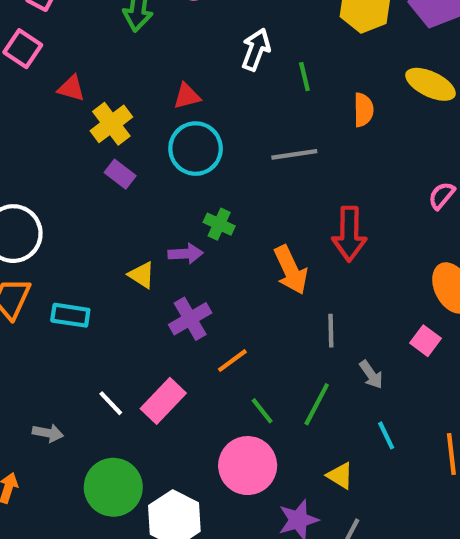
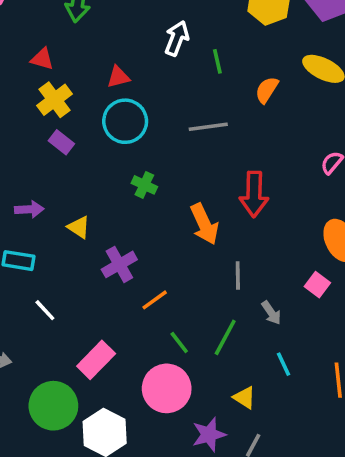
red triangle: (71, 88) -> (42, 59), moved
orange semicircle: (363, 110) -> (267, 90), turned -148
purple arrow: (186, 254) -> (29, 209), moved
pink rectangle: (163, 401) -> (96, 360), moved
white line: (111, 403) -> (45, 310), moved

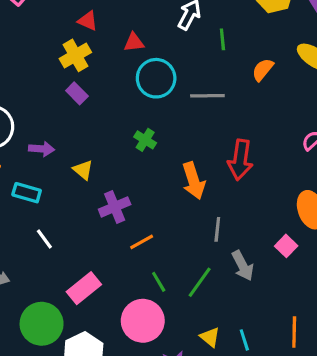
red triangle: (42, 59) -> (88, 21), moved
cyan circle: (125, 121) -> (156, 78), moved
gray arrow: (271, 313) -> (243, 266), size x1.4
cyan line: (283, 364) -> (244, 340), moved

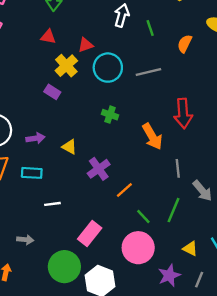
yellow cross: (75, 55) -> (66, 66), moved
white line: (44, 239) -> (52, 204), turned -49

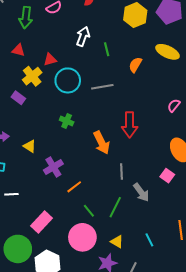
yellow triangle: (190, 249) -> (117, 242), moved

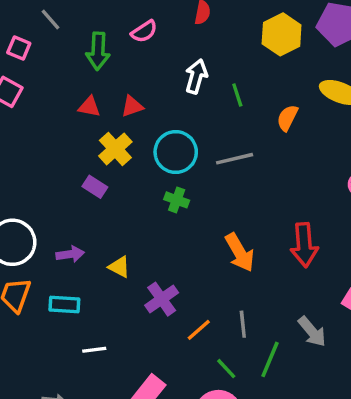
red triangle: (50, 60) -> (132, 106), moved
green cross: (67, 121) -> (177, 200), moved
red arrow: (130, 125) -> (304, 245), moved
gray line: (122, 172) -> (243, 324), moved

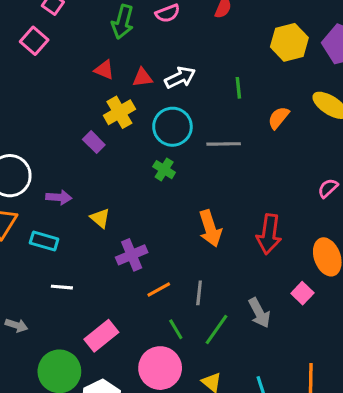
white arrow: (196, 76) -> (180, 77), moved, turned 36

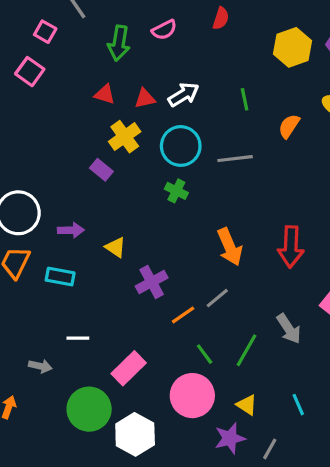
white line: (62, 287) -> (78, 338), moved
gray line: (199, 293) -> (217, 298), moved, turned 50

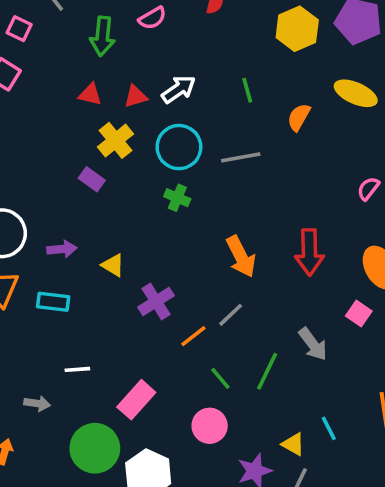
pink circle: (192, 396) -> (210, 426), size x0.7
yellow triangle: (247, 405) -> (293, 444), moved

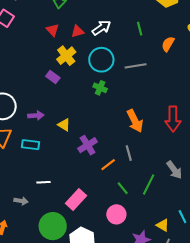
red triangle: (90, 94) -> (53, 30), turned 32
gray line: (231, 315) -> (129, 153), turned -63

